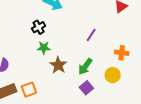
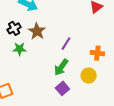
purple line: (91, 35) -> (66, 44), moved
brown star: (58, 65) -> (37, 31), moved

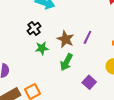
brown star: (37, 31) -> (65, 39), moved
green arrow: (61, 67) -> (66, 62), moved

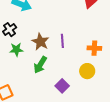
purple line: (87, 37) -> (62, 41), turned -32

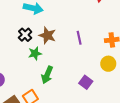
brown star: (40, 42) -> (47, 35), moved
green arrow: (40, 65) -> (47, 75), moved

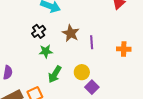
brown star: (47, 35) -> (71, 33), moved
yellow circle: (108, 64) -> (82, 72), moved

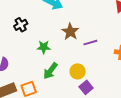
black cross: (39, 31) -> (21, 25), moved
purple line: (92, 42) -> (90, 43), turned 72

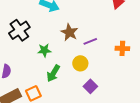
black cross: (21, 25) -> (19, 30), size x1.5
yellow circle: (78, 71) -> (80, 63), moved

